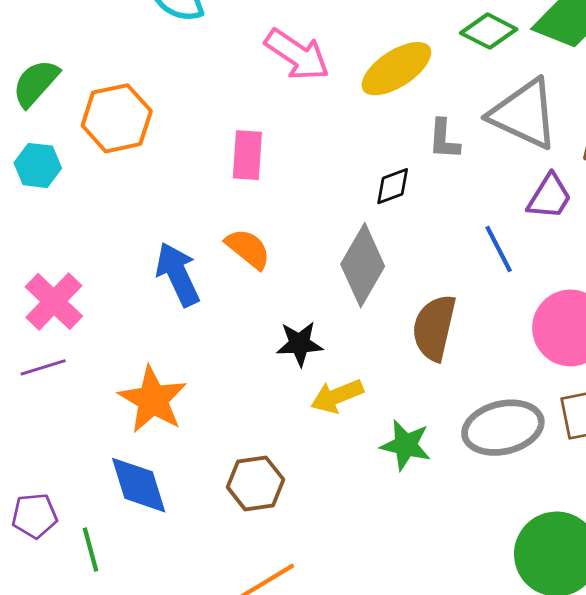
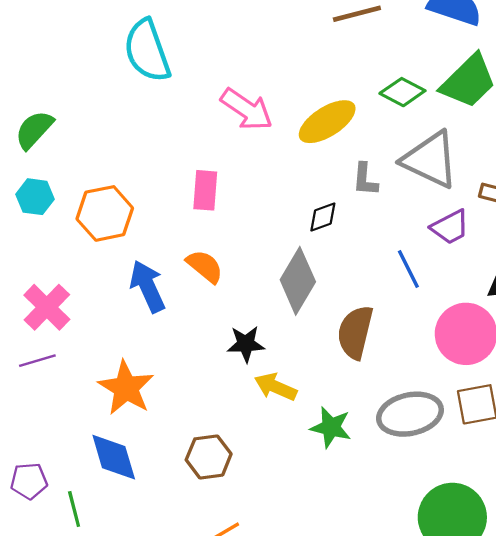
orange hexagon: (117, 118) -> (105, 213), moved
purple trapezoid: (549, 197) -> (450, 227), turned 30
yellow arrow: (337, 396) -> (276, 387), turned 45

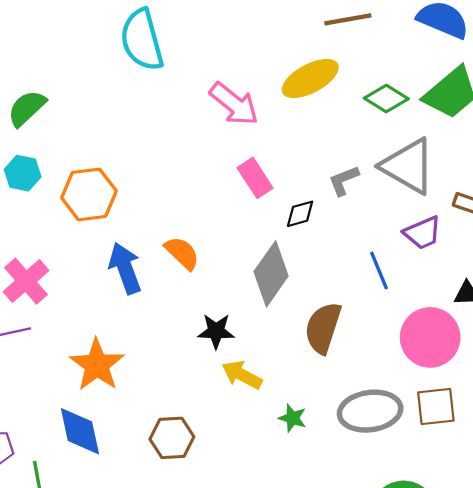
yellow ellipse: (327, 122) -> (310, 79), moved
gray L-shape: (365, 179) -> (344, 180), turned 60
pink rectangle: (205, 190) -> (255, 178), moved, turned -42
green star: (331, 427) -> (292, 418), size x0.7

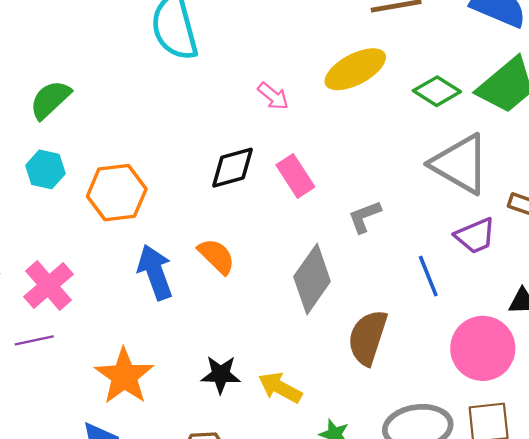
pink arrow: (234, 104) -> (273, 96), size x0.6
gray L-shape: (344, 180) -> (365, 217), moved
black diamond: (300, 214) -> (232, 168), moved, size x1.4
black star: (216, 331) -> (221, 375), moved

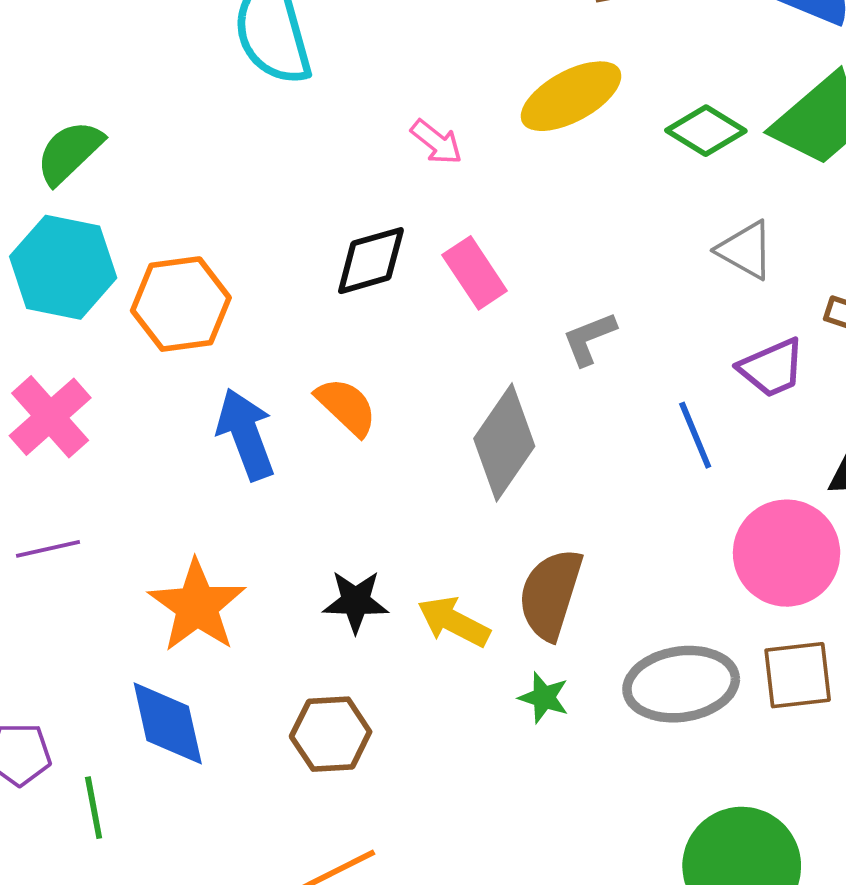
gray triangle: (460, 164) -> (746, 250), size x0.6
cyan hexagon: (45, 169) -> (63, 267), size x1.6
pink cross: (48, 286) -> (50, 417), moved
brown semicircle: (368, 337) -> (550, 594), moved

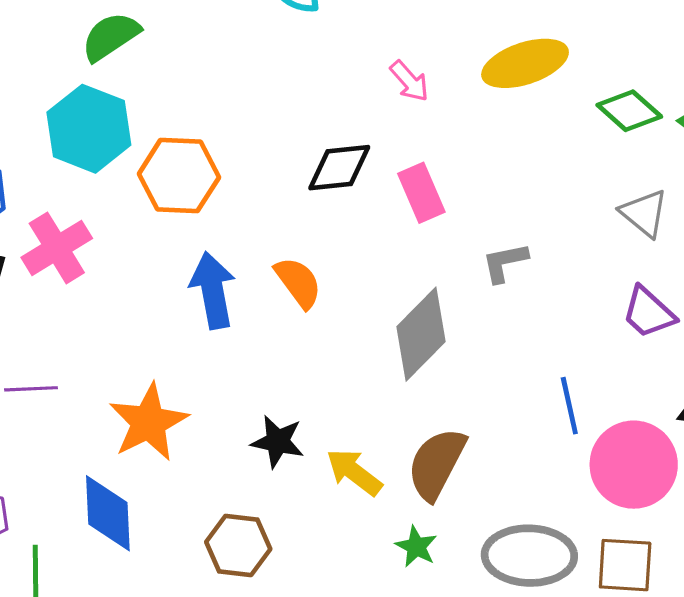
purple trapezoid: (772, 368) -> (648, 312), turned 56
blue line: (695, 435) -> (569, 406), moved
purple line: (48, 549) -> (31, 389), moved

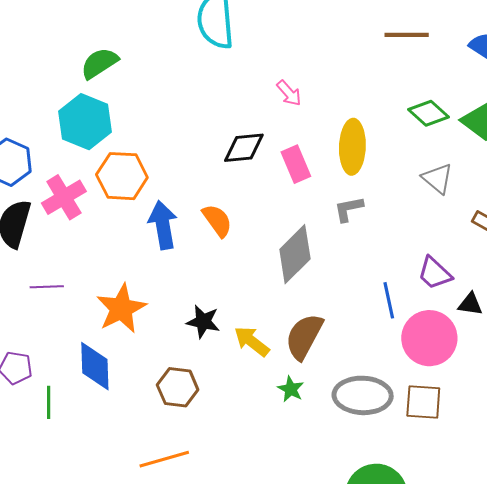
yellow ellipse: (525, 63) -> (352, 147), moved, turned -70
orange hexagon: (179, 176) -> (122, 176), moved
purple trapezoid: (648, 312) -> (435, 273), moved

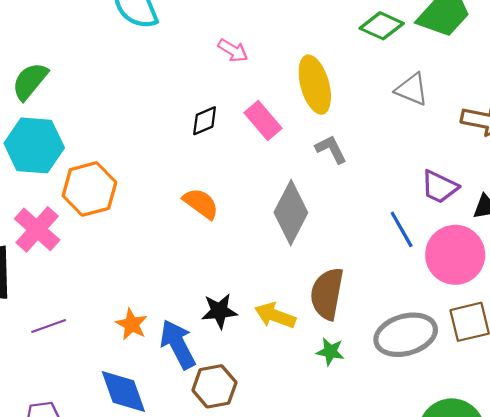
black diamond: (244, 148) -> (205, 121), size x0.7
gray L-shape: (349, 209) -> (331, 149), turned 92
blue arrow: (163, 225) -> (178, 344), moved
orange star: (121, 309) -> (132, 324), size x0.6

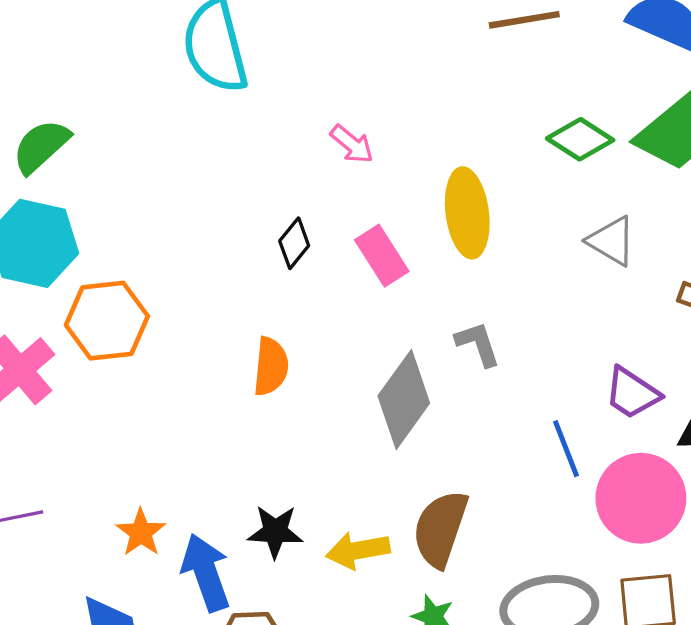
black diamond: (205, 121) -> (294, 243), turned -36
gray L-shape: (331, 149) -> (478, 344), moved
orange semicircle: (201, 203) -> (271, 366), turned 51
yellow arrow: (275, 316) -> (358, 550), turned -39

